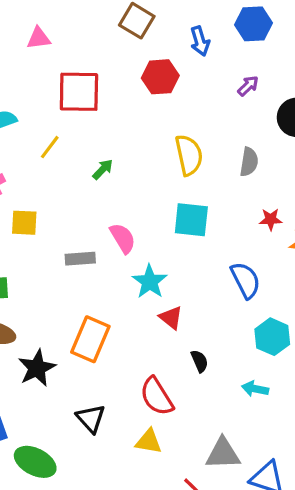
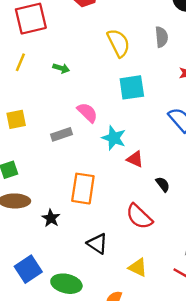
green arrow: (103, 169) -> (61, 68), turned 77
black star: (37, 368) -> (51, 218), size x0.7
yellow triangle: (149, 441) -> (138, 267), moved, turned 30

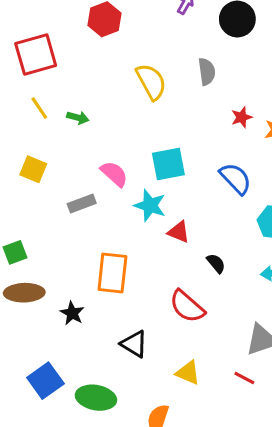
yellow line: (20, 62) -> (39, 108), moved, turned -54
cyan square: (132, 87) -> (168, 164), moved
yellow square: (16, 119) -> (33, 169), moved, turned 36

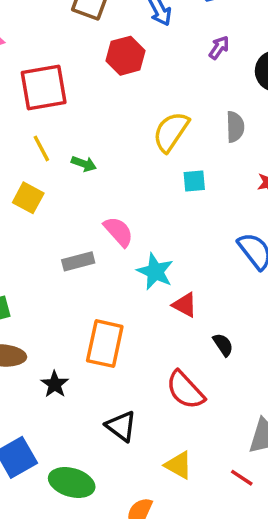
yellow semicircle: (151, 82) -> (171, 132), turned -123
cyan square: (168, 164) -> (194, 181), moved, size x0.6
yellow square: (33, 169) -> (28, 198), moved

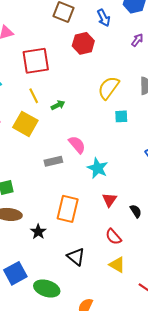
green arrow: (84, 164) -> (58, 105), turned -48
yellow square: (28, 198) -> (25, 124), size x1.4
red triangle: (185, 305) -> (109, 200), moved, turned 35
red semicircle: (185, 390) -> (113, 237), size x0.7
yellow triangle: (179, 465) -> (117, 265), moved

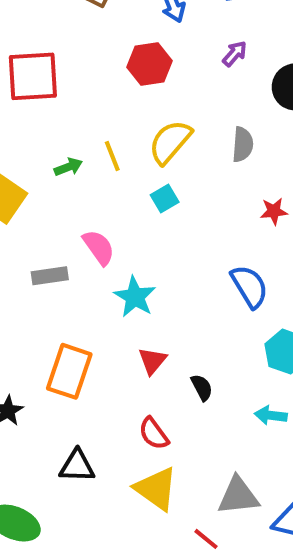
red hexagon: (83, 43) -> (149, 64), moved
yellow line: (34, 96) -> (112, 156), moved
cyan square: (121, 116) -> (165, 199), moved, turned -32
black triangle: (76, 257) -> (77, 466), turned -42
yellow triangle: (117, 265) -> (156, 489), size x1.4

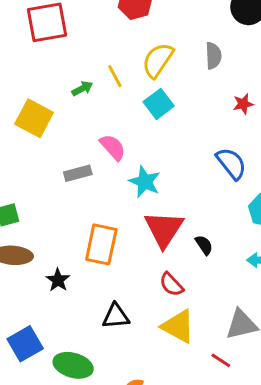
cyan square: (165, 199) -> (159, 104), size x1.4
red triangle: (152, 361) -> (164, 229), size x1.8

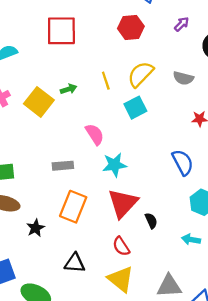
gray semicircle: (213, 56) -> (183, 78), turned 96
green arrow: (82, 88) -> (69, 89), moved
gray rectangle: (78, 173) -> (63, 166), moved
cyan star: (145, 182) -> (114, 165), turned 30

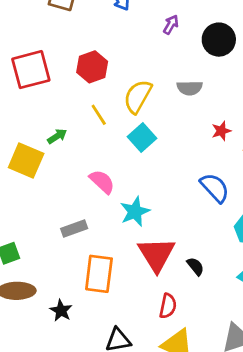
red hexagon: (131, 27) -> (92, 67), moved
red semicircle: (121, 246) -> (168, 306), turned -120

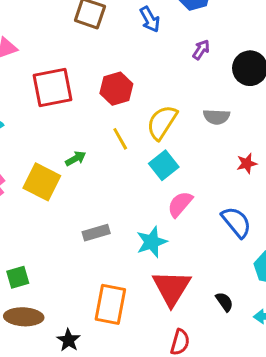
pink semicircle: (102, 182) -> (180, 204), moved, turned -96
gray rectangle: (74, 228) -> (96, 233), moved
black semicircle: (195, 266) -> (224, 302), moved

